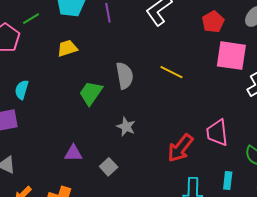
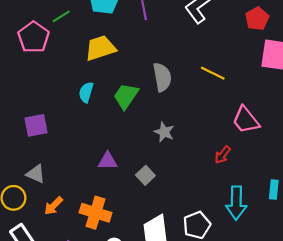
yellow trapezoid: (67, 48) -> (100, 48), size x1.4
cyan semicircle: (22, 90) -> (86, 92), moved
pink trapezoid: (217, 133) -> (246, 120), moved, turned -32
red arrow: (180, 148) -> (223, 155), size x0.6

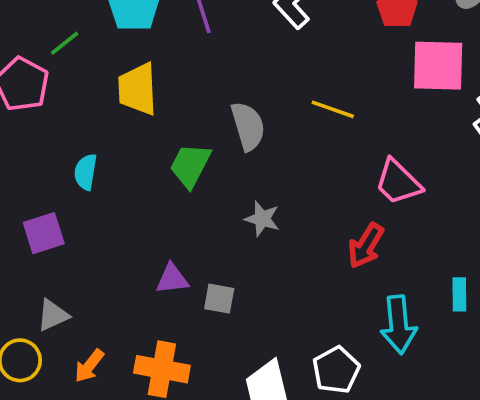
yellow trapezoid: (100, 48) -> (137, 89), turned -68
cyan semicircle: (86, 92) -> (86, 172), moved
red arrow: (223, 155) -> (366, 246), size x1.4
gray triangle: (36, 174) -> (53, 315), turned -42
gray square: (145, 175) -> (219, 299), moved, turned -30

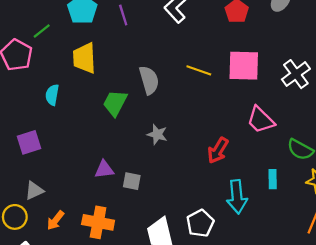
pink square: (438, 66) -> (244, 66), moved
cyan semicircle: (86, 172) -> (52, 95), moved
pink trapezoid: (398, 182) -> (261, 120), moved

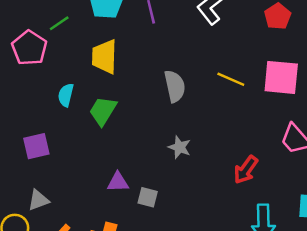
green trapezoid: (115, 103) -> (103, 111), moved

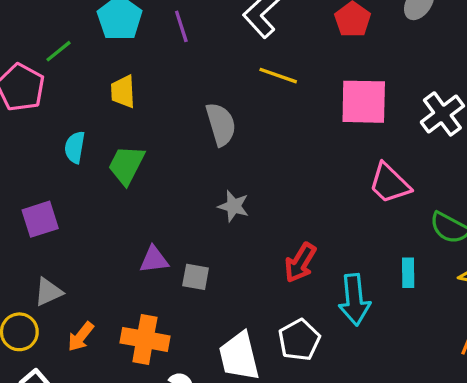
yellow trapezoid: (104, 57) -> (123, 92), size x0.7
yellow line: (231, 79) -> (278, 76), moved
red arrow: (246, 170) -> (300, 263), moved

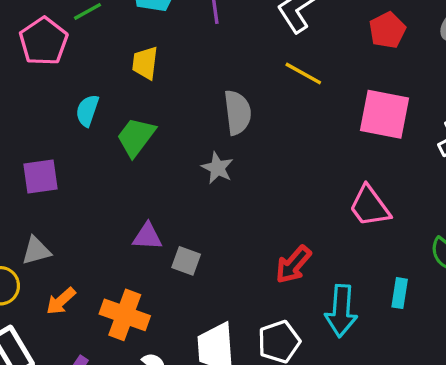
pink trapezoid: (389, 183) -> (370, 206), moved
gray star: (234, 206) -> (217, 168), moved

